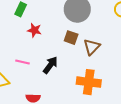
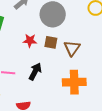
red star: (34, 30) -> (30, 41), moved

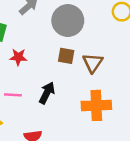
red star: (30, 41) -> (18, 57), moved

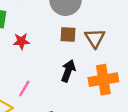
black arrow: (47, 93) -> (68, 71), moved
pink line: (13, 95) -> (24, 88), moved, turned -56

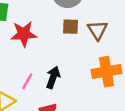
red star: (21, 41) -> (24, 34), size x1.5
black arrow: (68, 71) -> (53, 77), moved

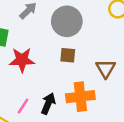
brown triangle: (98, 30) -> (106, 69), moved
orange cross: (107, 72) -> (80, 97), moved

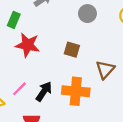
gray circle: (67, 21) -> (87, 14), moved, size x0.6

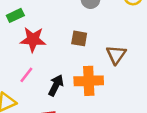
green rectangle: (14, 20) -> (15, 15), turned 49
pink line: (19, 89) -> (26, 75), moved

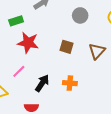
brown triangle: (116, 55) -> (97, 51), moved
orange cross: (89, 81) -> (70, 83), size x0.6

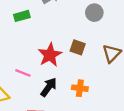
red star: (28, 43) -> (50, 55), moved, turned 30
pink line: (19, 71) -> (23, 73), turned 64

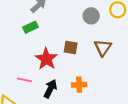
gray circle: (94, 13) -> (91, 16), moved
green rectangle: (22, 16) -> (30, 27), moved

